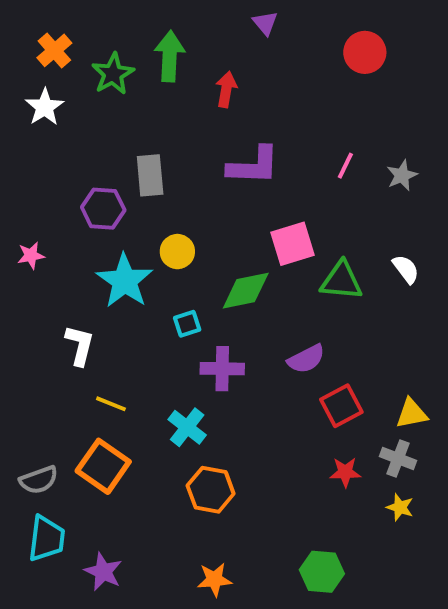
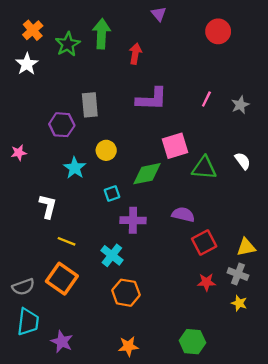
cyan star: (125, 281) -> (75, 168), size x0.7
purple semicircle: (306, 359) -> (183, 215), turned -140

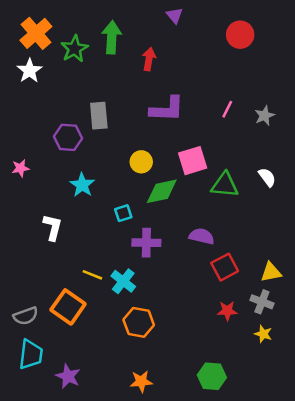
orange cross: (33, 30) -> (36, 33), size x1.4
yellow circle: (106, 150) -> (141, 162), moved
yellow line: (66, 241) -> (92, 275), moved

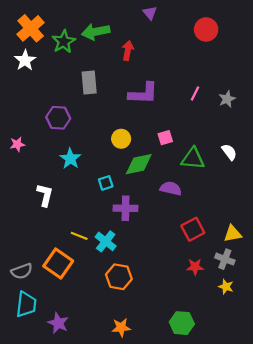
green arrow: (112, 37) -> (96, 32), turned -104
gray rectangle: (99, 116) -> (89, 82), moved
pink square: (193, 161) -> (165, 138), size x0.6
purple semicircle: (202, 236) -> (171, 188), moved

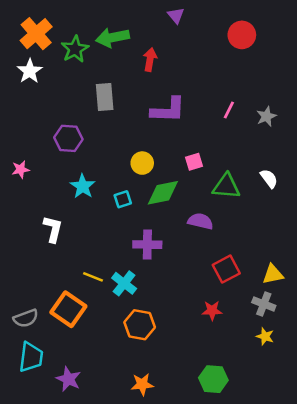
cyan square: (106, 183) -> (123, 199), moved
red star: (195, 267) -> (212, 311), moved

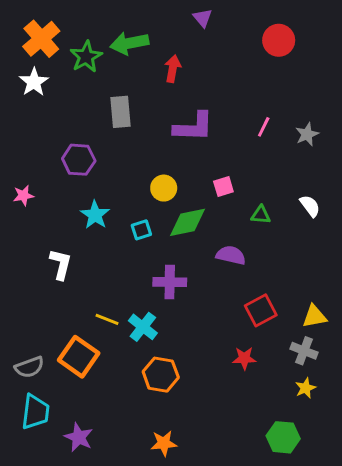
green triangle: (226, 186) -> (261, 215), size x0.6
yellow star: (265, 336) -> (306, 388), turned 30
green hexagon: (213, 379) -> (283, 437), moved

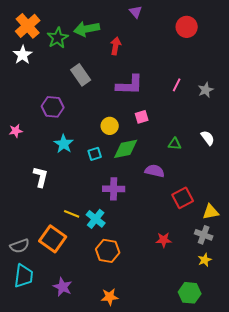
gray rectangle: (120, 112) -> (81, 75), turned -30
pink square: (223, 187) -> (142, 117), moved
red square: (261, 310) -> (183, 198), moved
purple star: (79, 437) -> (63, 287), moved

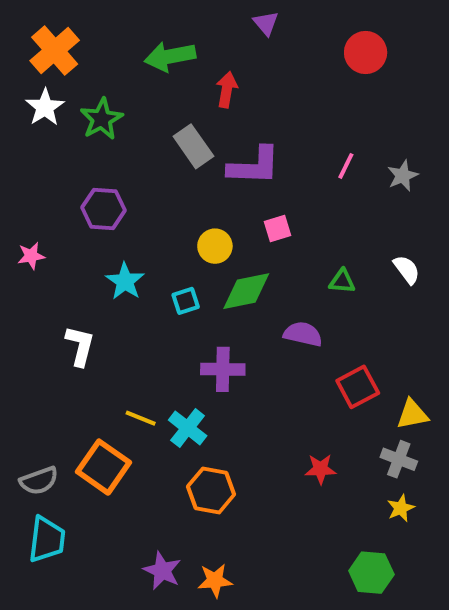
green star: (58, 38) -> (102, 119), moved
gray rectangle: (81, 75) -> (193, 146), moved
purple star: (63, 287) -> (162, 571), moved

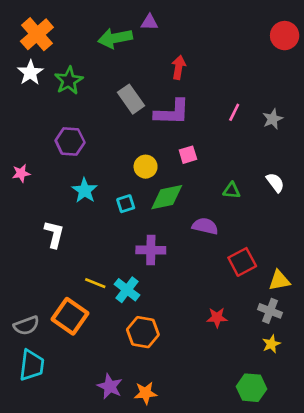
purple triangle: (266, 23) -> (150, 22), moved, turned -48
red circle: (366, 52) -> (285, 36), moved
red arrow: (227, 90) -> (179, 67), moved

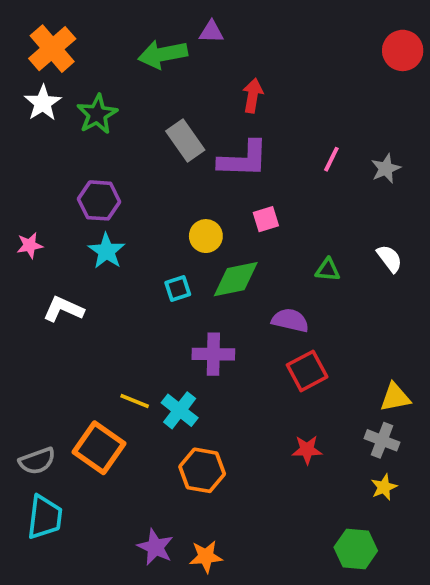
cyan star: (85, 190) -> (107, 251), moved
white L-shape: (54, 234) -> (63, 309), moved, turned -80
red square: (242, 262) -> (307, 371), moved

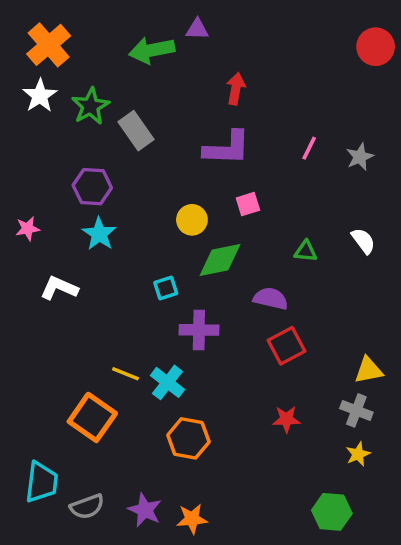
gray rectangle: (185, 140) -> (136, 131), moved
cyan square: (178, 289) -> (166, 288), moved
gray semicircle: (37, 461) -> (87, 507), moved

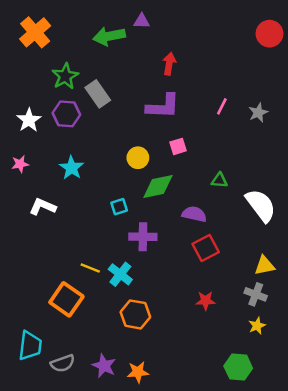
white star: (40, 96) -> (29, 120), moved
purple hexagon: (92, 187) -> (66, 114), moved
white semicircle: (363, 241) -> (261, 205), moved, size x1.8

